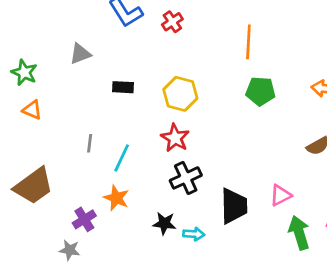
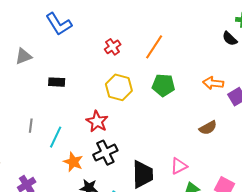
red cross: (172, 22) -> (113, 47), moved
orange line: (248, 42) -> (154, 47), turned 30
yellow hexagon: (180, 94) -> (119, 87), moved
orange star: (116, 198) -> (73, 162), moved

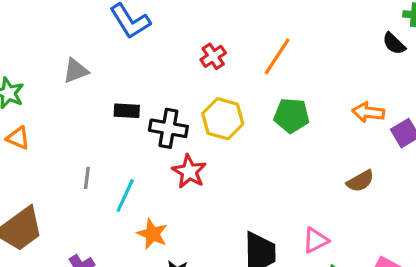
black cross: (105, 153) -> (168, 128), moved, turned 35

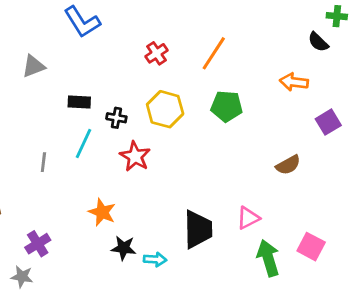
orange arrow: (368, 112) -> (294, 82), moved
black cross: (168, 128) -> (116, 118), size x0.6
cyan line: (125, 195) -> (84, 144), moved

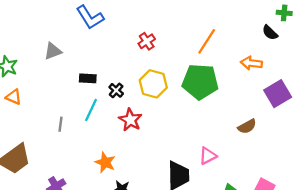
orange line: (214, 53) -> (207, 41), moved
green pentagon: (227, 106) -> (200, 82), size x1.5
black cross: (116, 118) -> (116, 90), turned 32
purple square: (328, 122) -> (278, 94), size x1.4
pink triangle: (248, 218) -> (208, 156), moved

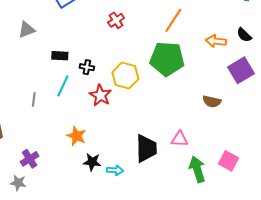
black semicircle: (270, 33) -> (244, 35), moved
yellow hexagon: (153, 84) -> (125, 76), moved
black cross: (116, 90) -> (87, 67), turned -32
brown semicircle: (247, 126) -> (212, 102), turned 42
pink triangle: (208, 156) -> (180, 139), moved, turned 30

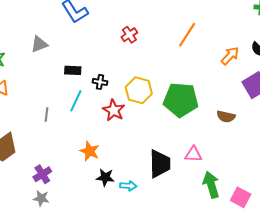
orange arrow: (216, 41) -> (230, 56), turned 126
green pentagon: (167, 59) -> (181, 100), moved
pink square: (228, 161) -> (241, 197), moved
gray star: (18, 183) -> (41, 198), moved

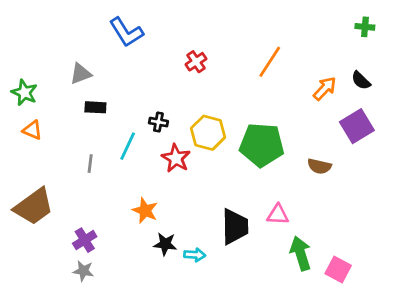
black rectangle: (73, 70) -> (95, 107), moved

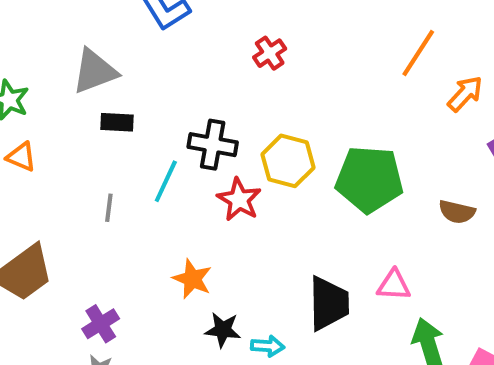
orange line: (270, 62) -> (418, 53), moved
gray triangle: (81, 74) -> (95, 71), size x1.4
black cross: (158, 122) -> (213, 145), size x1.6

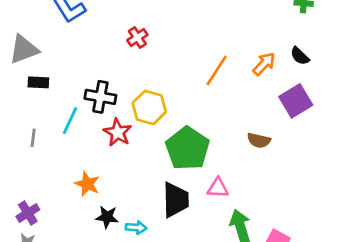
orange line: (418, 53) -> (217, 70), moved
green pentagon: (369, 179) -> (188, 148), moved, turned 30

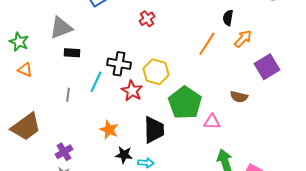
black semicircle: (300, 56) -> (228, 18), moved, turned 56
pink triangle: (218, 188) -> (212, 122), moved
black trapezoid: (176, 200) -> (154, 130), moved

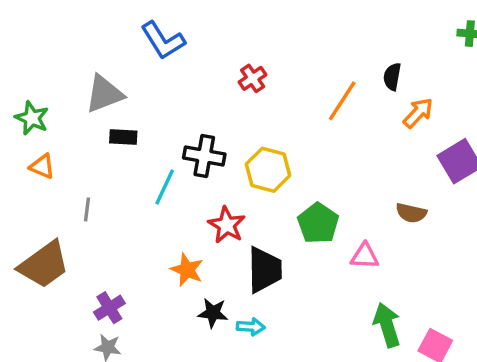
orange line: (207, 44) -> (342, 101), moved
red star: (132, 91) -> (227, 225), moved
gray line: (68, 95) -> (87, 209), moved
green pentagon: (185, 103) -> (318, 223), size x0.7

